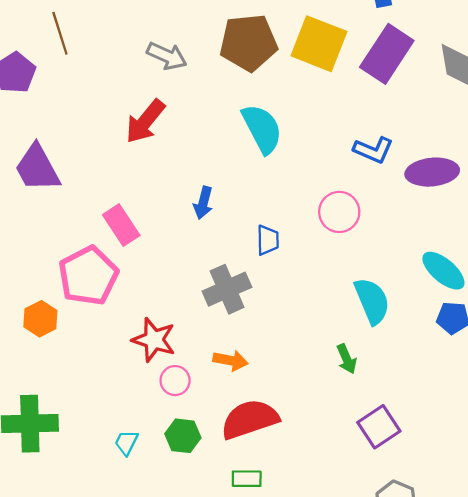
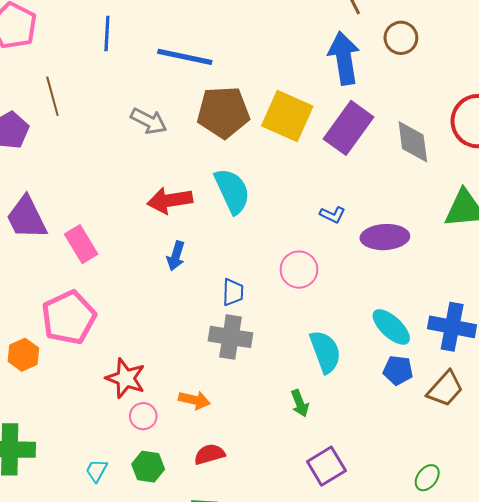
red arrow: (145, 121) -> (170, 200), moved, turned 39
blue L-shape: (373, 150) -> (332, 215), size x0.7
pink rectangle: (121, 225) -> (81, 244), moved
gray cross: (227, 289) -> (231, 337), moved, turned 30
red semicircle: (250, 419) -> (209, 454), size x0.6

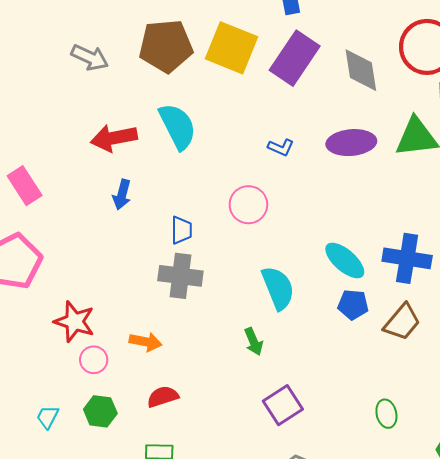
purple ellipse: (385, 237) -> (351, 143), moved
green ellipse: (427, 478) -> (386, 414), turned -48

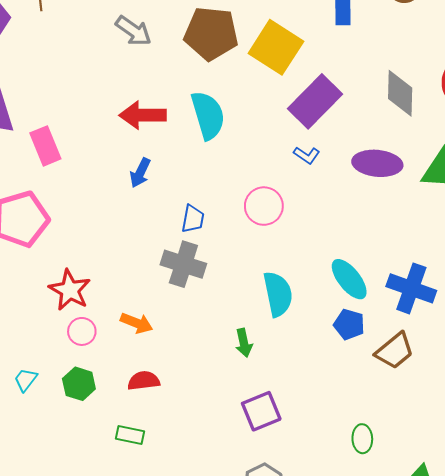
purple rectangle: (295, 58) -> (315, 101), moved

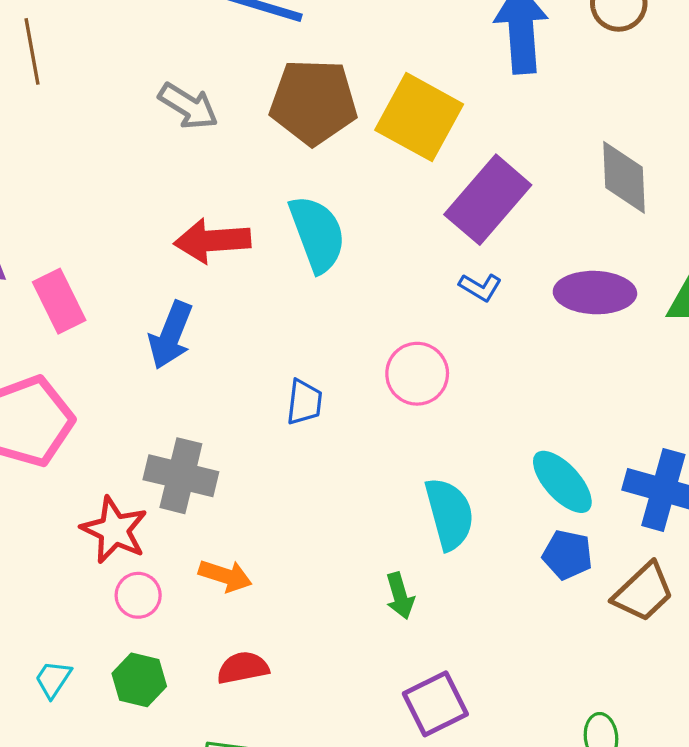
blue arrow: (140, 173) -> (171, 335), moved, size x1.4
gray cross: (183, 264) -> (181, 476), moved

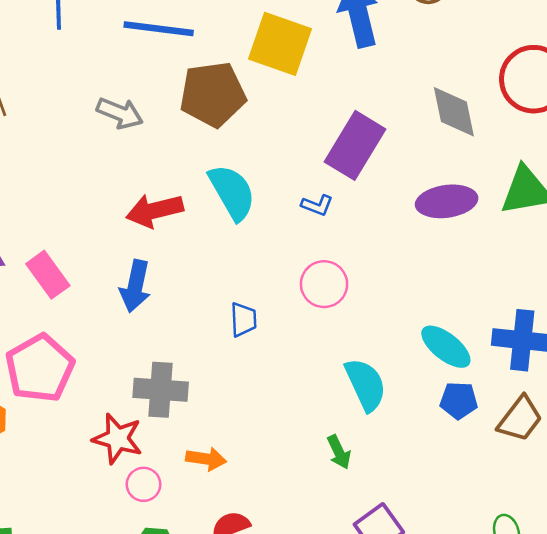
yellow square: (419, 117) -> (280, 44), moved
blue L-shape: (480, 287) -> (317, 205), moved

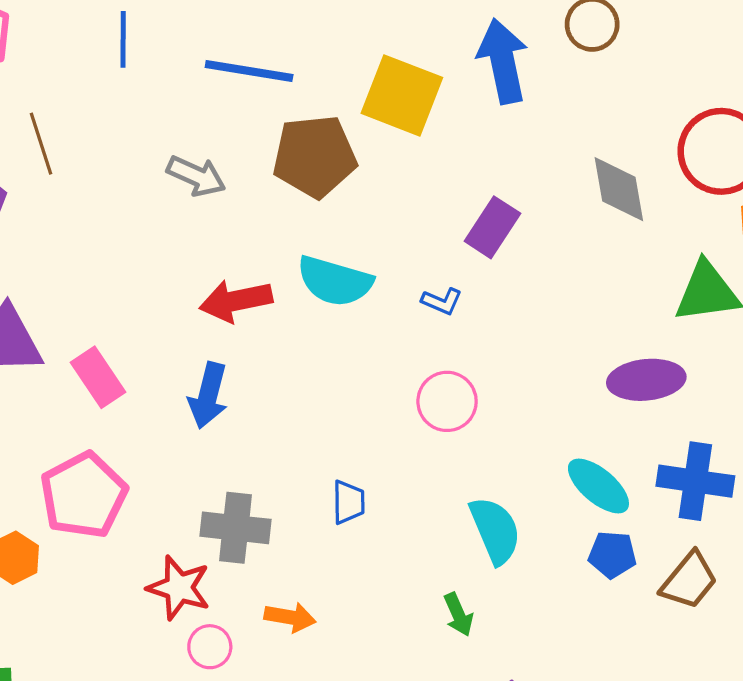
purple rectangle: (355, 145) -> (492, 227), size x0.7
cyan semicircle: (232, 192) -> (335, 281), turned 134
purple ellipse: (447, 201) -> (646, 380), moved
blue trapezoid: (243, 319) -> (348, 502), moved

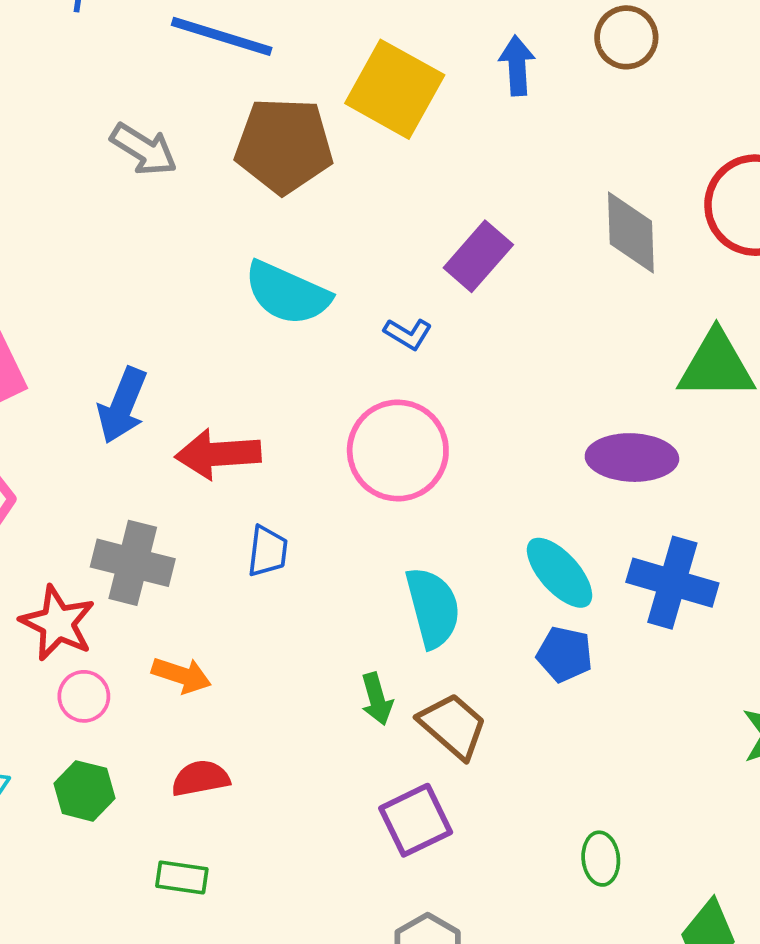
blue arrow: (503, 61) -> (517, 66), size x0.6
red arrow: (236, 301) -> (218, 454), moved
pink circle: (447, 401) -> (398, 451), size x1.4
brown trapezoid: (689, 581) -> (453, 726), moved, turned -96

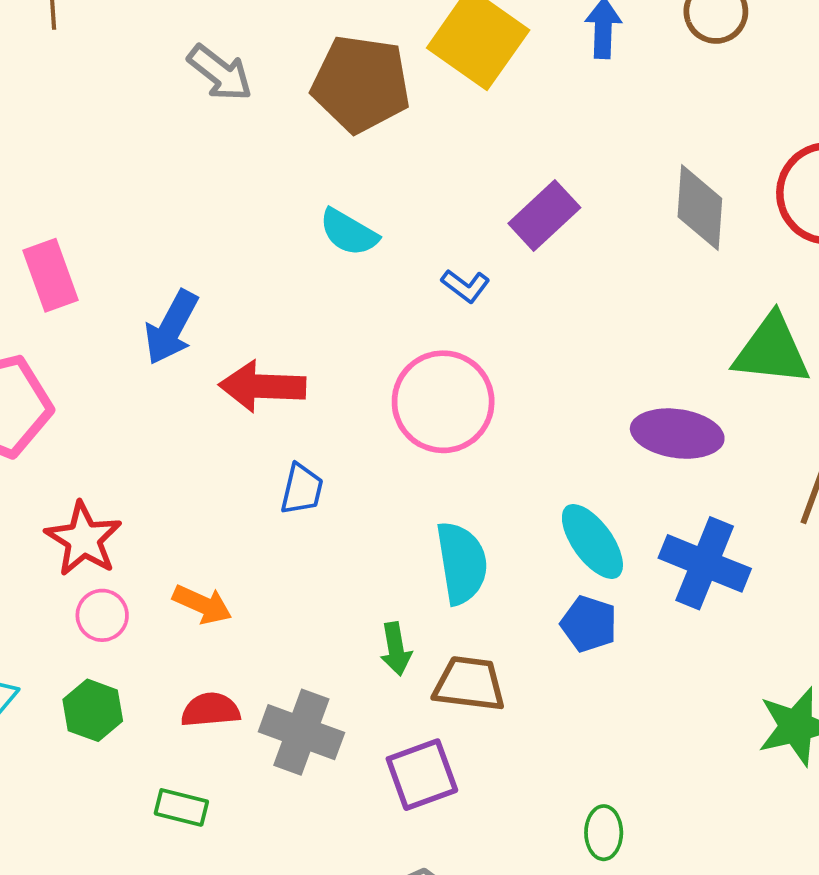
cyan semicircle: (287, 293) -> (349, 232), size x0.7
gray cross: (133, 563) -> (301, 732), moved
brown trapezoid: (453, 726) -> (469, 684), turned -40

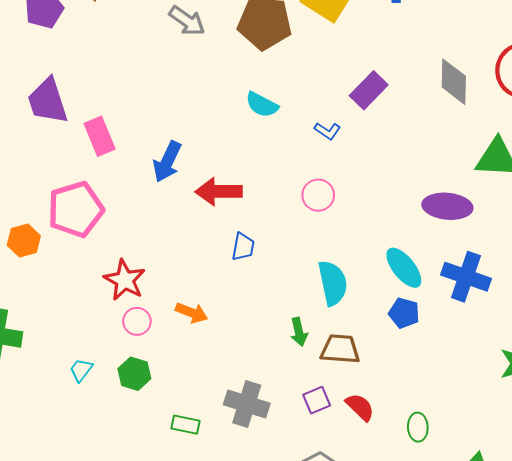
pink circle: (443, 402) -> (318, 195), size x0.6
red semicircle: (210, 710) -> (360, 407), moved, turned 52
gray cross: (301, 732) -> (247, 404), moved
purple square: (422, 775) -> (317, 400), size x0.7

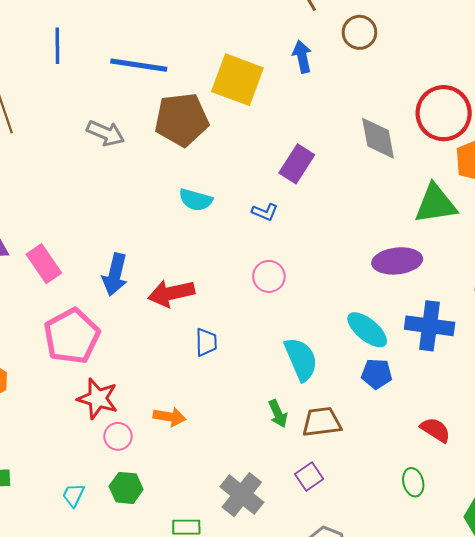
pink pentagon: (76, 209) -> (72, 336), moved
gray cross: (247, 404) -> (242, 495), turned 33
red semicircle: (360, 407) -> (435, 430), moved

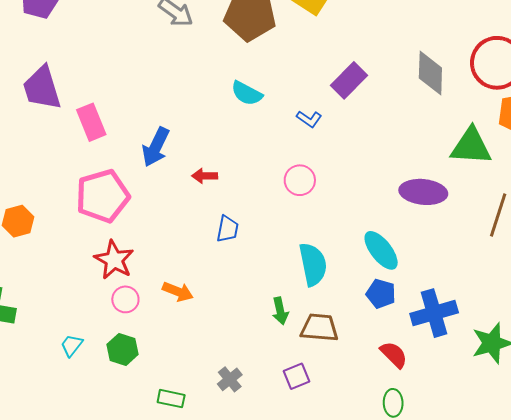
red arrow: (171, 293) -> (205, 176), size x0.6
blue cross: (430, 326) -> (434, 313), moved, turned -36
red semicircle: (435, 430) -> (394, 355), moved
gray cross: (242, 495) -> (230, 379), size x0.6

